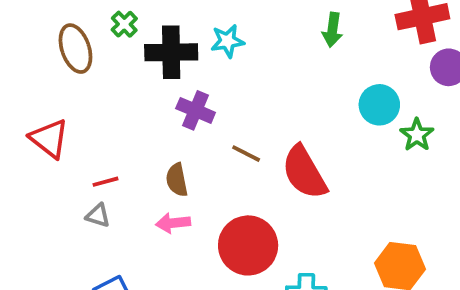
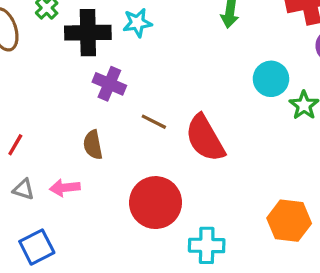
red line: (106, 182) -> (15, 145), moved, turned -45
gray triangle: (98, 215) -> (24, 189), moved
pink arrow: (173, 223) -> (65, 188), moved

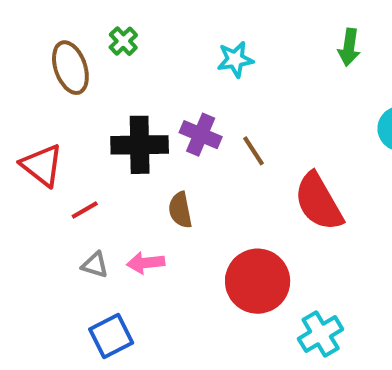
black cross: (88, 33) -> (140, 145), moved
brown line: (154, 122) -> (253, 151), moved, turned 30
red line: (15, 145) -> (85, 210), turned 30
cyan cross: (207, 245) -> (321, 334), turned -32

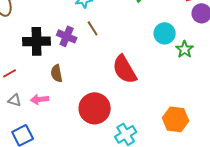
brown line: (253, 151) -> (93, 28), moved

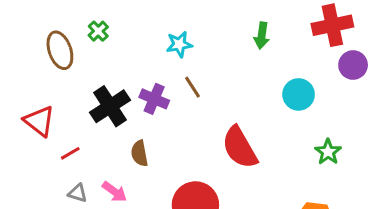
black cross: (37, 41) -> (110, 106), turned -32
green star: (185, 49) -> (328, 152), moved
pink arrow: (40, 99) -> (114, 192), turned -138

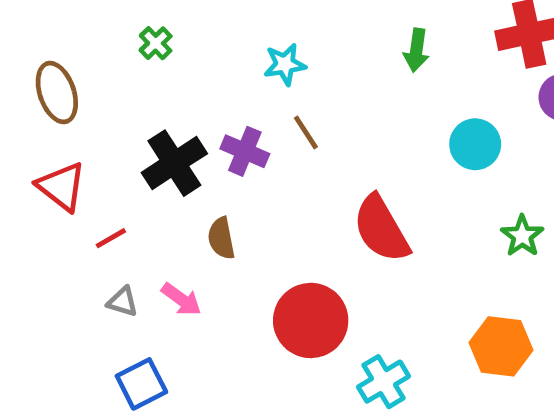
brown ellipse: (60, 50) -> (57, 93), moved

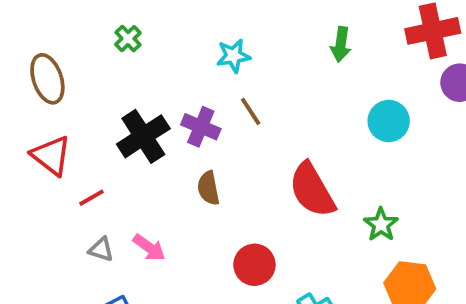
green star: (522, 236) -> (381, 225), moved
brown semicircle: (221, 238) -> (208, 188), moved
red circle: (311, 320) -> (254, 265), size x0.7

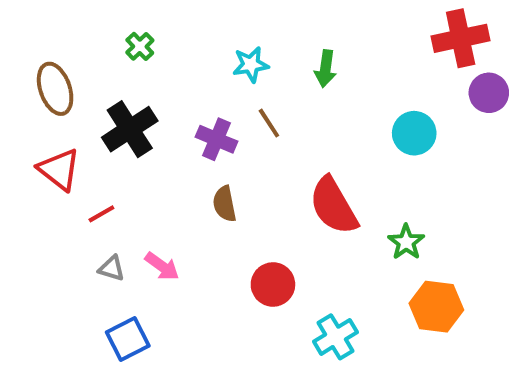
green arrow: (341, 44) -> (325, 69), moved
black cross: (143, 136) -> (130, 129), moved

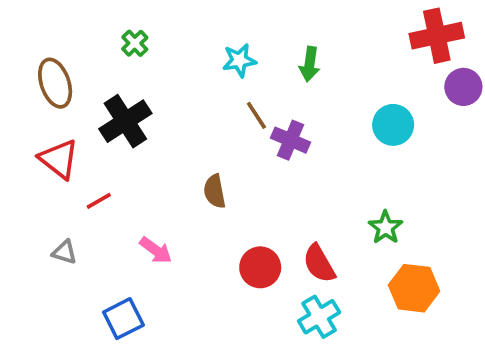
purple cross: (216, 139) -> (291, 140), moved
red semicircle: (333, 206) -> (319, 264), moved, size x0.7
gray triangle: (112, 268) -> (65, 252), moved

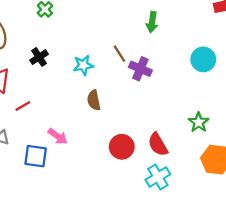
cyan star: (239, 60) -> (83, 65), moved
black cross: (125, 121) -> (39, 57), size x0.6
blue square: (123, 319) -> (36, 156), moved, turned 35

